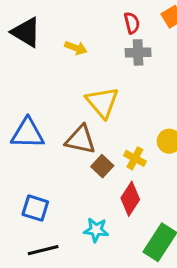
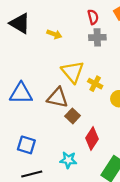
yellow cross: (135, 158) -> (95, 84), moved

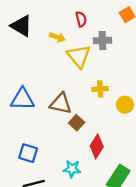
red semicircle: (93, 17) -> (81, 19), moved
yellow triangle: (73, 72) -> (79, 56), moved
yellow cross: (95, 84) -> (100, 89), turned -32

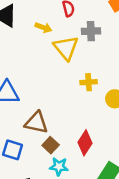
brown triangle: (61, 104) -> (36, 123), moved
brown square: (77, 123) -> (51, 145), moved

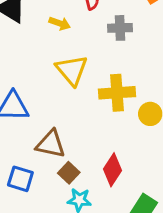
yellow triangle: (66, 48) -> (72, 70), moved
yellow cross: (89, 82) -> (117, 93), size x1.6

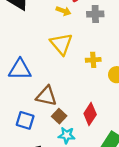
yellow arrow: (60, 23) -> (63, 11), moved
yellow cross: (117, 93) -> (93, 60), size x0.6

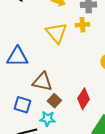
yellow cross: (93, 60) -> (82, 25), moved
cyan star: (67, 135) -> (47, 119), moved

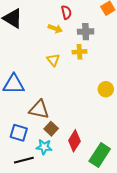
yellow triangle: (56, 33) -> (53, 60), size x0.6
red diamond: (83, 99) -> (74, 141), moved

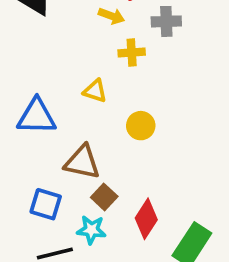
yellow cross: (79, 52) -> (132, 52), moved
yellow triangle: (53, 60) -> (95, 91), moved, turned -32
yellow circle: (106, 89) -> (141, 126), moved

